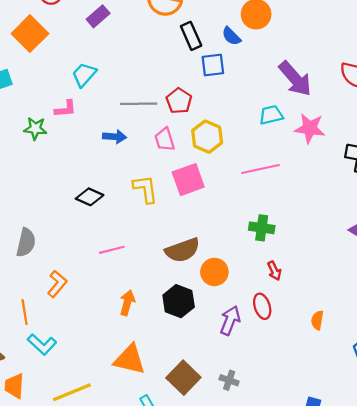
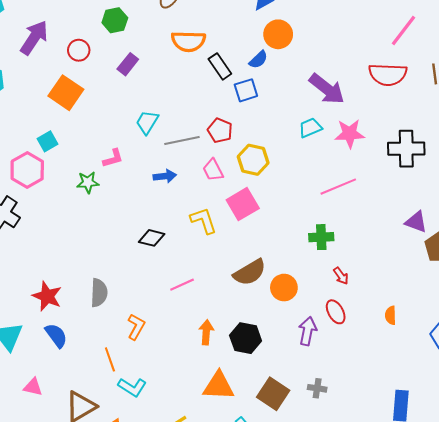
blue semicircle: (231, 36) -> (258, 60), turned -78
cyan trapezoid: (84, 75) -> (147, 122), moved
pink line: (260, 169) -> (338, 187), moved
black hexagon: (179, 301) -> (246, 338), moved

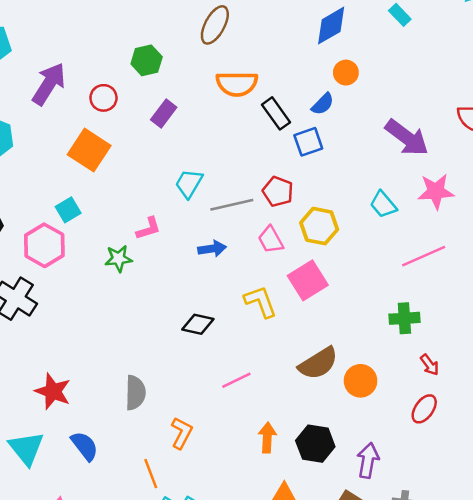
orange circle: (278, 34) -> (346, 73), size x0.7
cyan trapezoid: (310, 128) -> (383, 204), moved, turned -105
red star: (47, 296) -> (53, 391), moved
red ellipse: (336, 312) -> (424, 409), turned 65
purple arrow: (308, 331) -> (368, 460), moved

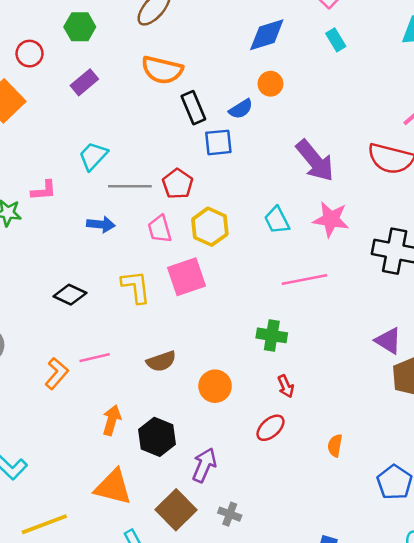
brown semicircle: (318, 363) -> (161, 361), moved, size x0.7
orange L-shape: (182, 433) -> (57, 373), moved

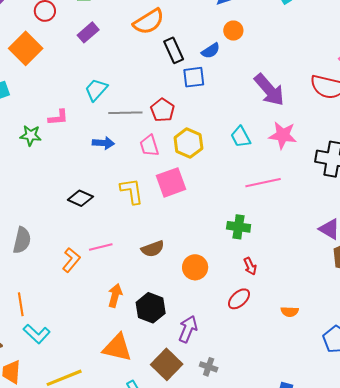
orange semicircle: (162, 70) -> (149, 22), turned -44
orange semicircle: (335, 445) -> (290, 312), turned -96

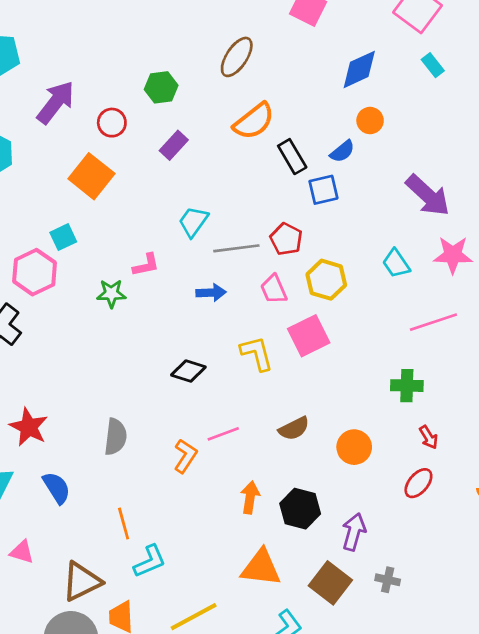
cyan L-shape: (37, 334) -> (150, 561), turned -60

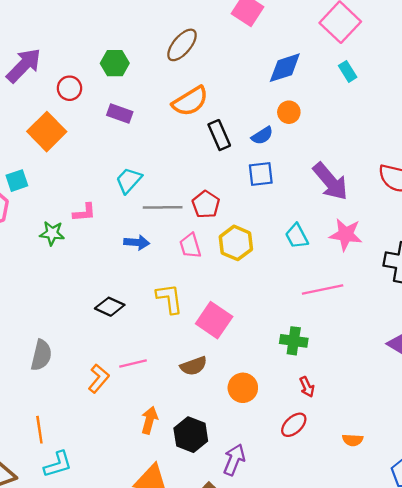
purple rectangle: (174, 145) -> (120, 114), turned 60
blue square: (323, 190) -> (261, 174), moved
pink square: (309, 336) -> (214, 320), moved, turned -36

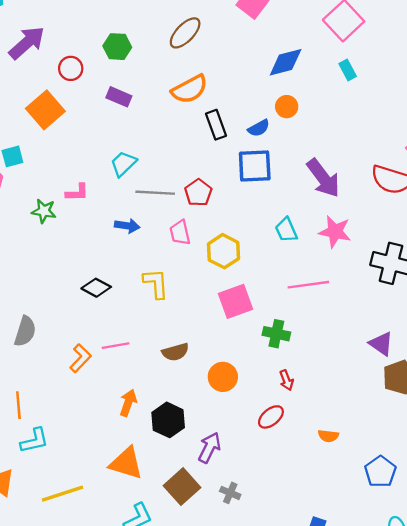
blue square: (261, 174) -> (255, 166), size x1.4
yellow hexagon: (236, 243) -> (223, 251), moved
pink square: (214, 320) -> (236, 301), moved, turned 32

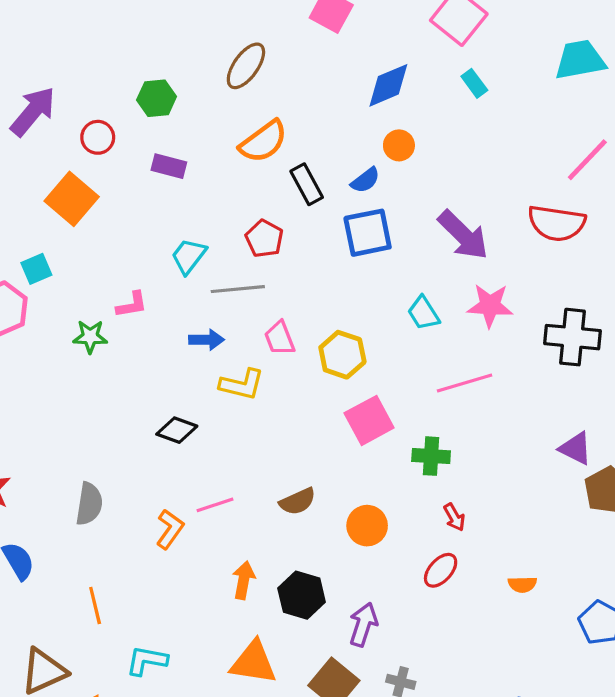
red pentagon: (198, 193) -> (264, 239), moved
yellow L-shape: (156, 284) -> (242, 384), moved, turned 116
cyan L-shape: (34, 441) -> (147, 661), moved, turned -148

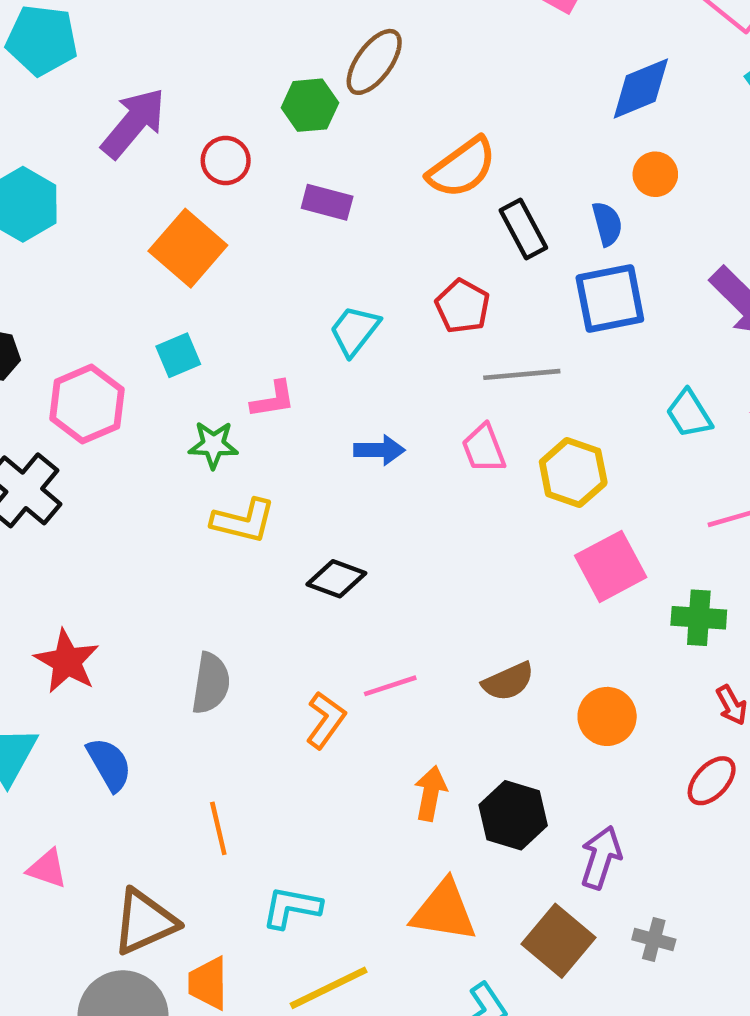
brown ellipse: (246, 66) -> (374, 62), moved
blue semicircle: (365, 180) -> (607, 224), turned -68
cyan square: (36, 269) -> (178, 355), moved
gray line: (238, 289) -> (522, 374), moved
yellow L-shape: (242, 384) -> (243, 521), moved

